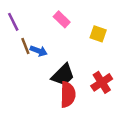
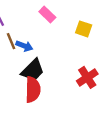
black trapezoid: (63, 75) -> (33, 70), moved
red semicircle: (68, 94) -> (33, 90), moved

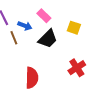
blue arrow: (24, 46) -> (25, 26), moved
black trapezoid: (33, 70) -> (48, 39), moved

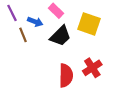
yellow square: (74, 28) -> (89, 24), size x1.5
red semicircle: (32, 78) -> (66, 76), moved

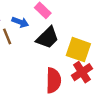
yellow square: (89, 24) -> (78, 50), moved

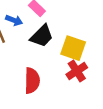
red semicircle: (53, 80) -> (32, 81), moved

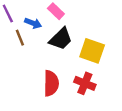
red cross: (77, 71) -> (85, 83), moved, turned -35

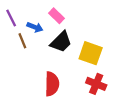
red cross: (85, 83) -> (96, 84), moved

